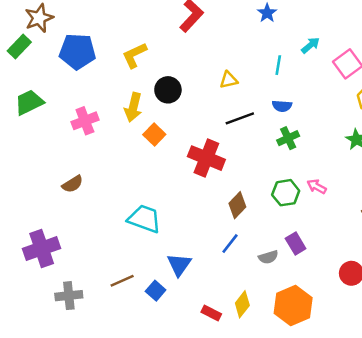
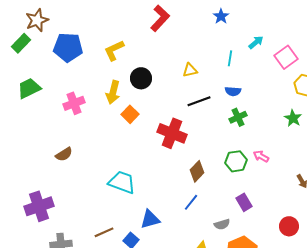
gray semicircle: (268, 257) -> (222, 224), moved
blue triangle: (179, 265) -> (150, 219), turned 40

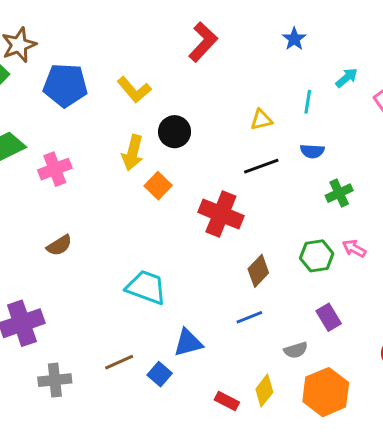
yellow L-shape: (114, 50) -> (134, 90), turned -105
yellow triangle: (190, 70) -> (261, 120), moved
pink cross: (74, 103) -> (55, 169), moved
green cross: (238, 117) -> (339, 193), moved
blue line: (191, 202) -> (249, 317), turned 30

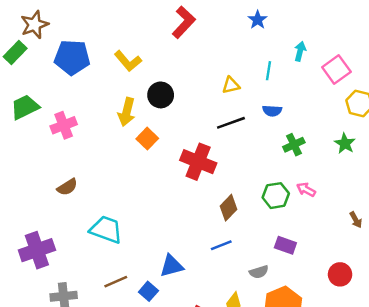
cyan arrow: (347, 78) -> (300, 51), turned -36
cyan trapezoid: (146, 287) -> (106, 230), moved
purple rectangle: (329, 317) -> (285, 245), turned -40

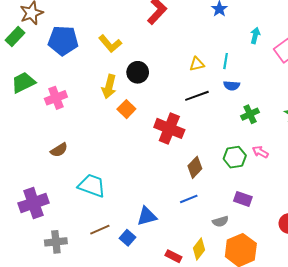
cyan line: (269, 71) -> (226, 61), moved

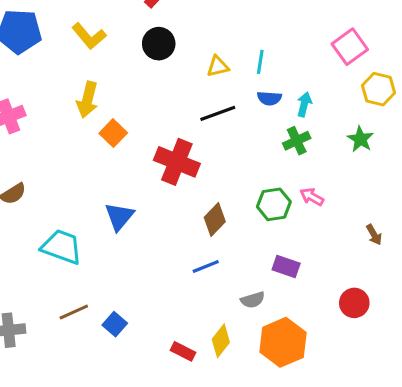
cyan arrow: (255, 35) -> (304, 104), moved
black circle: (138, 72) -> (159, 44), moved
blue triangle: (147, 216) -> (119, 216), moved, turned -35

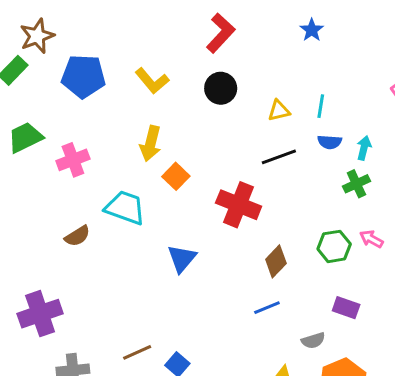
cyan trapezoid: (62, 247) -> (125, 208), moved

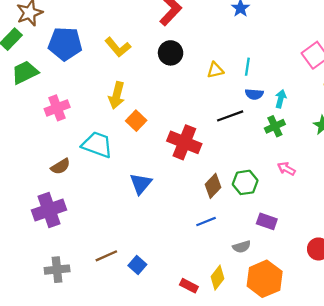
green trapezoid: (25, 137) -> (25, 72), moved
black line: (279, 157) -> (230, 116), moved
green hexagon: (334, 246) -> (245, 182), moved
purple cross: (40, 314) -> (49, 210), moved

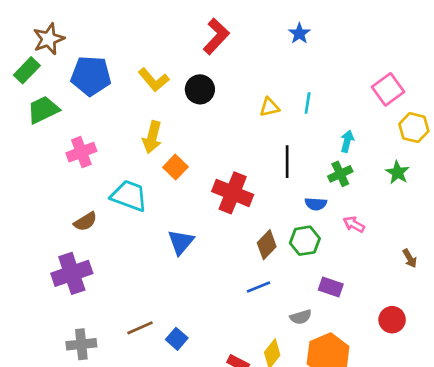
black circle: (171, 53) -> (200, 89), moved
blue semicircle: (254, 94) -> (316, 204), moved
black line: (230, 116) -> (287, 162), turned -70

